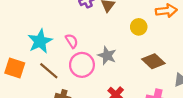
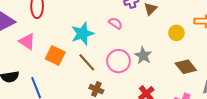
pink semicircle: (72, 41) -> (115, 23), moved, turned -32

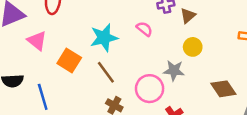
yellow circle: (176, 33) -> (193, 47), moved
gray star: (143, 56) -> (174, 71), turned -30
pink circle: (119, 61) -> (150, 89), moved

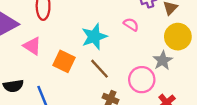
yellow circle: (193, 47) -> (178, 37), size x1.5
gray star: (174, 71) -> (163, 60), turned -30

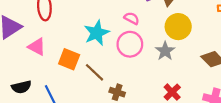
brown line: (100, 69) -> (95, 72), moved
pink circle: (142, 80) -> (130, 44), moved

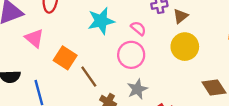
cyan star: (97, 33) -> (101, 21), moved
gray star: (165, 51) -> (137, 89), moved

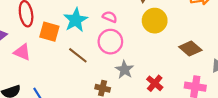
orange square: (65, 58) -> (49, 32), moved
brown line: (89, 77) -> (78, 55), moved

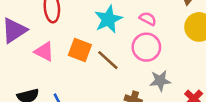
orange square: (49, 32) -> (80, 50), moved
gray star: (124, 70) -> (160, 81), turned 30

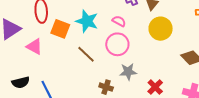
cyan star: (108, 19) -> (87, 21), turned -30
orange square: (80, 50) -> (60, 29), moved

